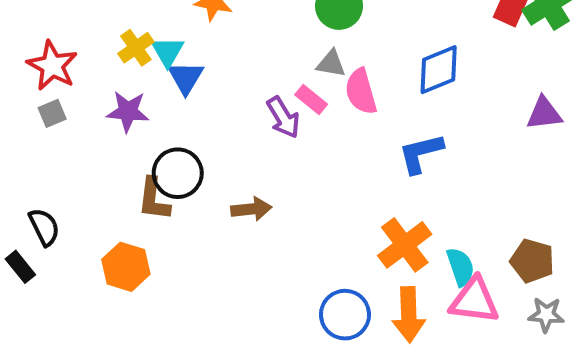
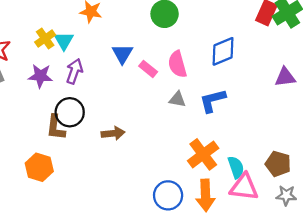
gray triangle: (331, 64) -> (177, 99), moved
blue triangle: (186, 78) -> (122, 54), moved
purple arrow: (283, 117) -> (74, 71), moved, turned -130

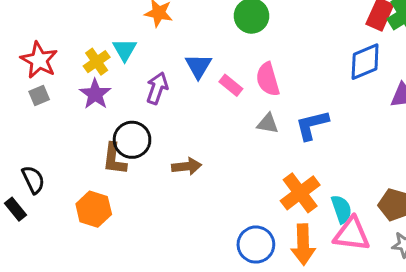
yellow cross: (45, 39) -> (97, 62), moved
blue diamond: (223, 51) -> (365, 62), moved
purple arrow: (74, 71) -> (157, 88), moved
purple star: (40, 76) -> (95, 94), turned 30

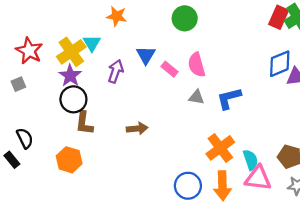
yellow cross: (97, 62) -> (71, 52), size x1.5
blue diamond: (365, 62) -> (280, 64), moved
gray square: (39, 96) -> (18, 84), moved
black circle: (132, 140) -> (73, 99), moved

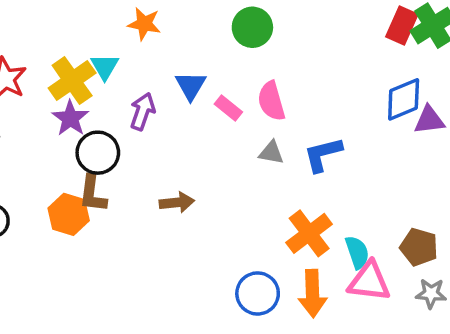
black circle: (73, 99) -> (98, 153), moved
orange hexagon: (69, 160) -> (69, 214), moved

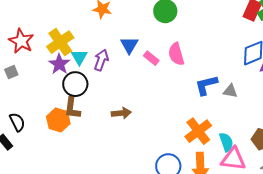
cyan triangle: (105, 67) -> (79, 57), moved
gray triangle: (271, 153) -> (230, 91), moved

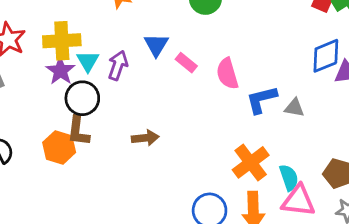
yellow cross: (60, 42) -> (62, 41), turned 32
pink semicircle: (176, 54) -> (227, 74), moved

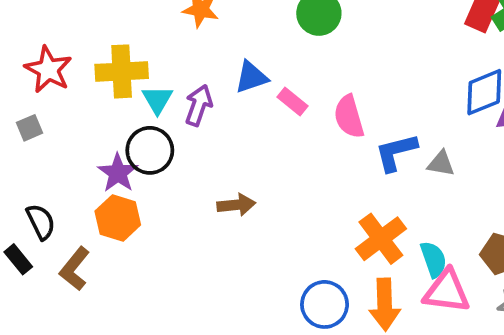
blue triangle: (156, 45) -> (251, 77), turned 40
purple star: (60, 71) -> (118, 173), moved
brown L-shape: (78, 131) -> (75, 269), moved, turned 32

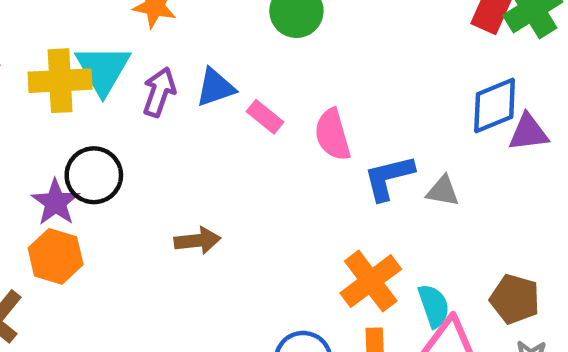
cyan triangle: (157, 100) -> (103, 69), moved, size x1.5
purple arrow: (199, 105) -> (159, 92), moved

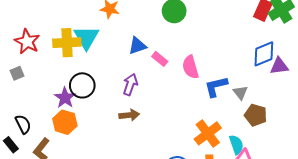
purple arrow: (159, 92) -> (130, 84), moved
gray triangle: (443, 191) -> (240, 93), turned 42
brown pentagon: (515, 299) -> (256, 115), moved

